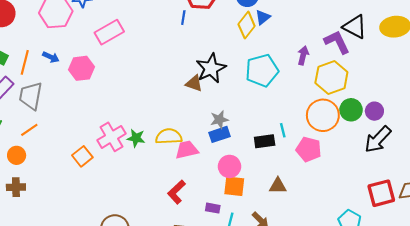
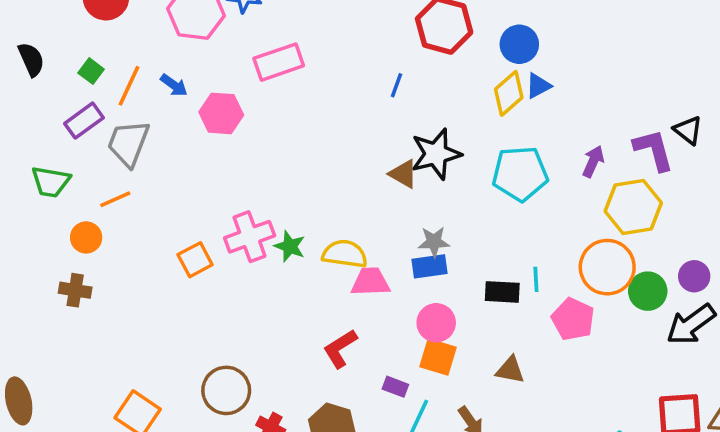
blue line: (183, 18) -> (397, 85), moved
black triangle: (355, 27) -> (688, 130), size x0.7
green circle: (351, 110) -> (648, 291), moved

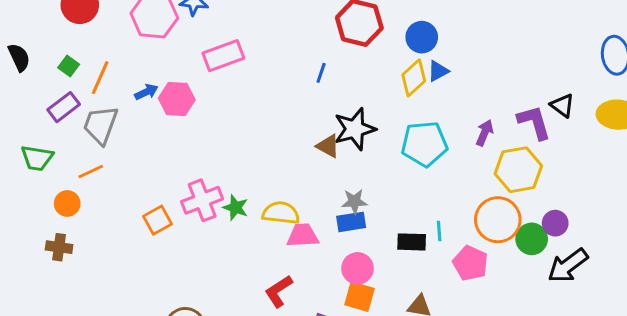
blue arrow: (174, 85) -> (146, 92), moved, turned -60
purple circle: (694, 276) -> (555, 223), moved

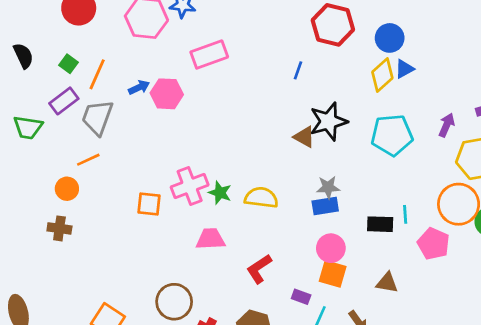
green trapezoid: (37, 158) -> (28, 127), moved
orange square: (157, 220) -> (149, 204), turned 35
pink trapezoid: (303, 236) -> (211, 239), moved

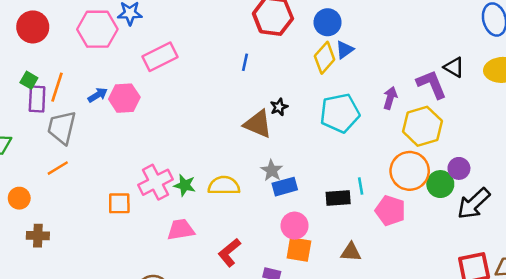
purple rectangle: (64, 101) -> (37, 99), moved, turned -44
black star: (328, 121) -> (279, 107), size x0.5
brown triangle: (304, 137) -> (258, 124), size x1.4
gray star: (328, 187) -> (272, 170), moved, turned -30
orange circle: (67, 189) -> (19, 198), moved

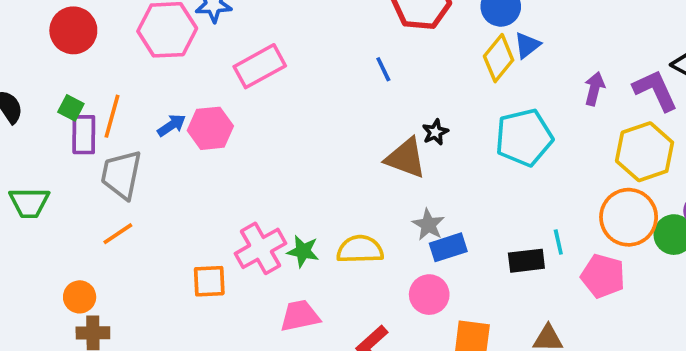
blue line: (245, 62) -> (383, 69), turned -36
purple arrow: (390, 98) -> (594, 89), moved
orange circle: (19, 198) -> (80, 297), moved
pink circle: (295, 226) -> (429, 295), moved

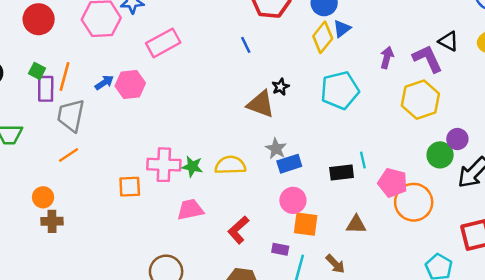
orange circle: (629, 217) -> (414, 202), moved
pink cross: (261, 248) -> (164, 165), turned 32
pink circle: (429, 295) -> (293, 200), moved

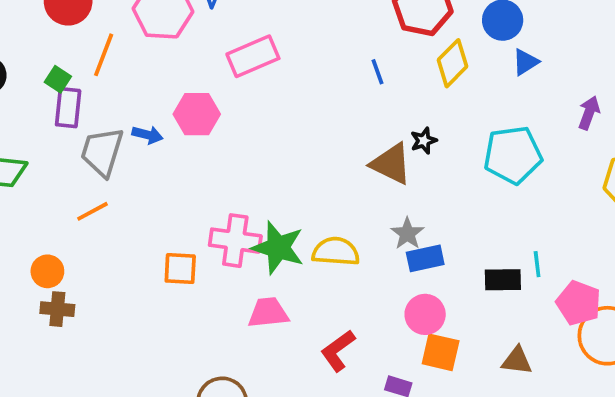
yellow diamond: (323, 37) -> (453, 63), moved
orange line: (65, 77) -> (104, 55), moved
blue arrow: (104, 83) -> (147, 135), moved, turned 42
green star: (192, 166) -> (278, 248), size x1.6

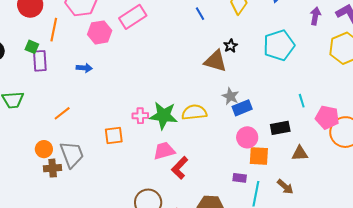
pink hexagon: (197, 114) -> (100, 32), moved
gray trapezoid: (102, 152) -> (72, 154), moved, turned 152
pink cross: (235, 241) -> (140, 116), size x0.6
black rectangle: (503, 280) -> (280, 128), moved
red L-shape: (338, 351) -> (180, 168), moved

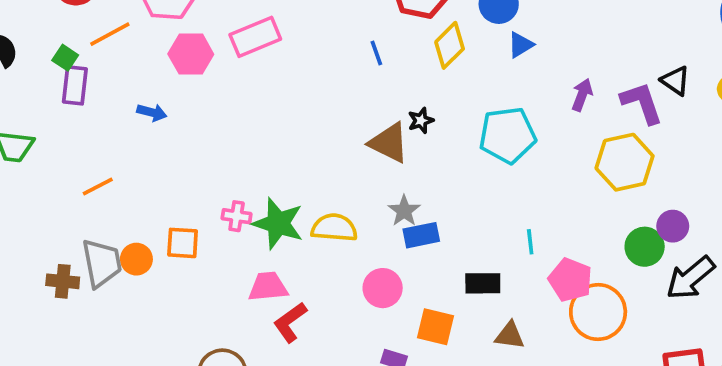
orange line: (54, 30) -> (110, 34), turned 40
pink circle: (247, 137) -> (383, 288), moved
orange circle: (44, 149) -> (136, 259), moved

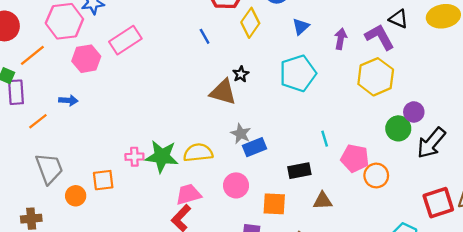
blue triangle: (521, 45) -> (301, 27), moved
orange line: (98, 186) -> (38, 121), moved
gray trapezoid: (102, 263) -> (49, 169), moved
pink trapezoid: (268, 287) -> (188, 194), moved
orange circle: (598, 312) -> (376, 176), size x0.7

